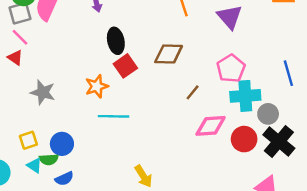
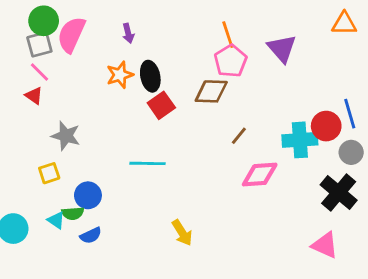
pink pentagon: (231, 68) -> (231, 61), moved
orange star: (97, 86) -> (120, 75), moved
gray circle: (268, 114) -> (351, 152), moved
red circle: (244, 139) -> (326, 126), moved
yellow square: (28, 140) -> (49, 173), moved

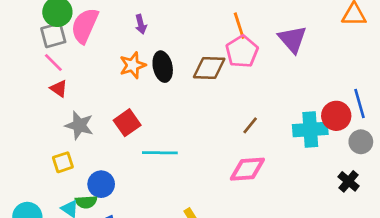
brown diamond: (211, 91) -> (209, 68), moved
red triangle: (34, 96) -> (59, 88), moved
red square: (161, 105) -> (127, 123), moved
pink diamond: (260, 175) -> (247, 169), moved
black cross: (339, 193) -> (349, 181), size x0.6

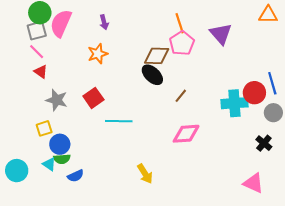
black ellipse: (163, 67) -> (152, 75), moved, turned -35
brown line: (250, 125) -> (181, 96), moved
blue circle: (101, 184) -> (60, 144), moved

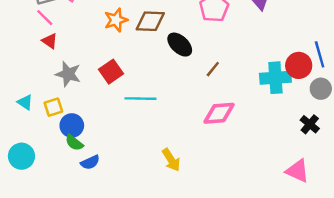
brown diamond: (157, 56) -> (150, 21), moved
green semicircle: (62, 159) -> (74, 143), turned 42
cyan triangle: (49, 164) -> (25, 102), moved

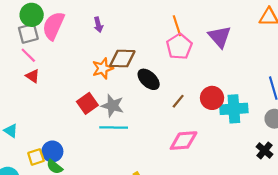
orange star: (116, 20) -> (103, 68), moved
red circle: (299, 65) -> (212, 98), moved
gray star: (68, 74) -> (113, 106), moved
yellow square: (53, 107) -> (36, 157), moved

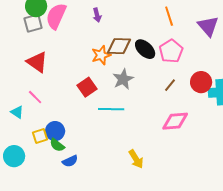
pink pentagon: (179, 47) -> (171, 51), moved
pink line: (28, 55) -> (35, 97), moved
red triangle: (33, 76) -> (37, 62), size x1.6
black ellipse: (149, 79) -> (145, 49), moved
gray star: (113, 106) -> (123, 79), moved, turned 30

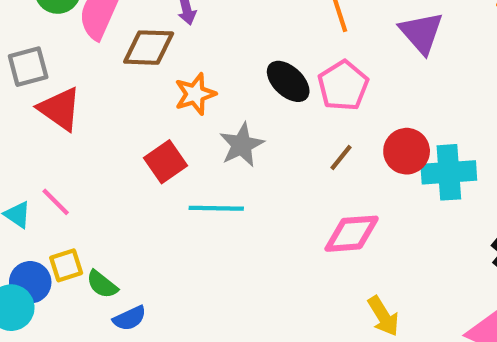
gray square: (33, 23) -> (28, 67), moved
brown diamond: (119, 46) -> (149, 48), moved
pink line: (35, 97) -> (56, 202), moved
blue circle: (55, 131) -> (30, 282), moved
yellow arrow: (136, 159) -> (383, 316), moved

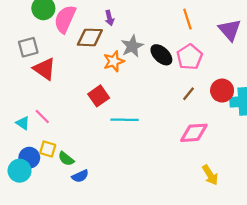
gray star: (242, 145) -> (132, 46), moved
yellow square: (66, 265) -> (48, 149), turned 35

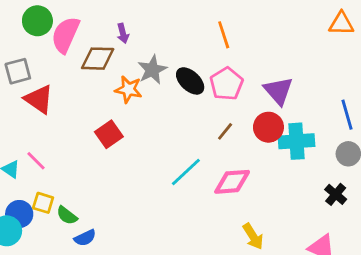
purple triangle: (230, 30) -> (278, 91), moved
orange star: (114, 61) -> (128, 89), turned 30
cyan line: (125, 120) -> (186, 172), moved, turned -44

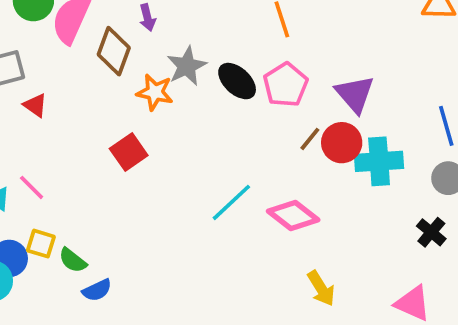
brown diamond: (98, 59) -> (114, 51), turned -72
red triangle: (39, 99) -> (35, 105), size x0.6
brown line: (225, 131) -> (310, 139), moved
pink diamond: (232, 182) -> (293, 216), turned 42

